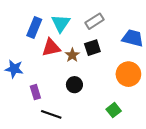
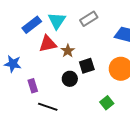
blue rectangle: (34, 28) -> (32, 25), turned 30
black square: (92, 48) -> (87, 66), moved

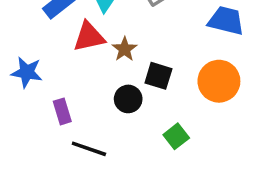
black square: (87, 66) -> (158, 76), turned 35
green square: (107, 103) -> (176, 136), moved

